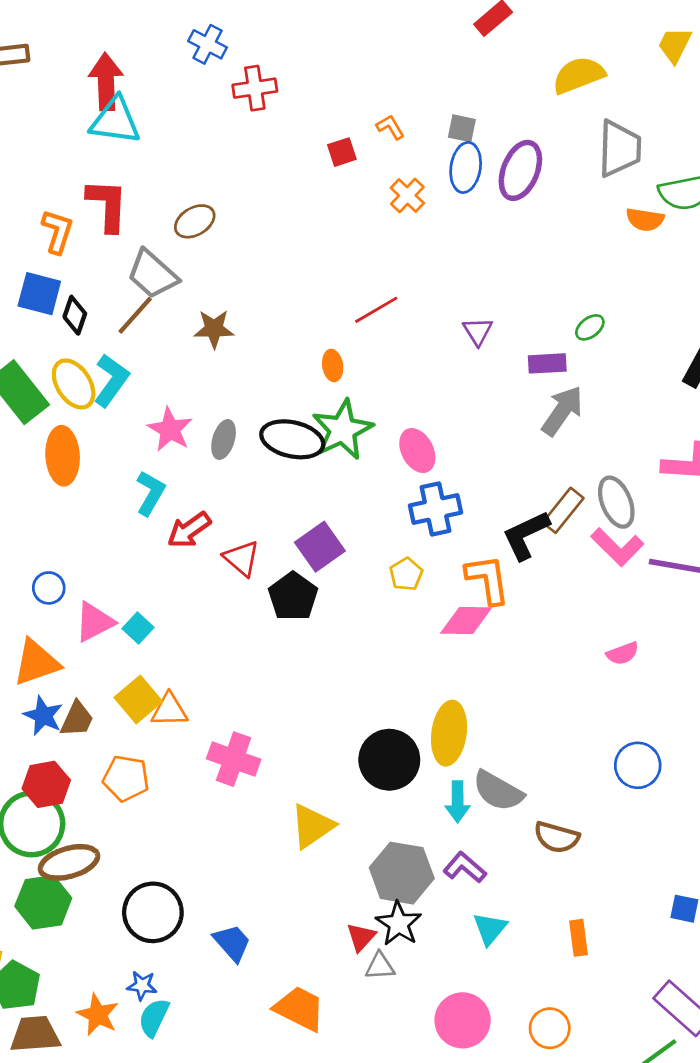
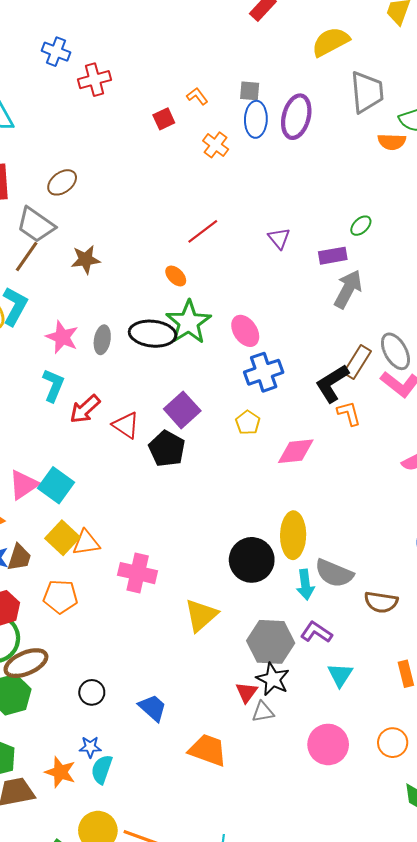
orange ellipse: (333, 365) -> (176, 276), turned -30
orange L-shape: (488, 579) -> (349, 413), moved, size x0.7
cyan square: (138, 628) -> (56, 485), size x1.6
black circle: (153, 912) -> (92, 692), size x0.6

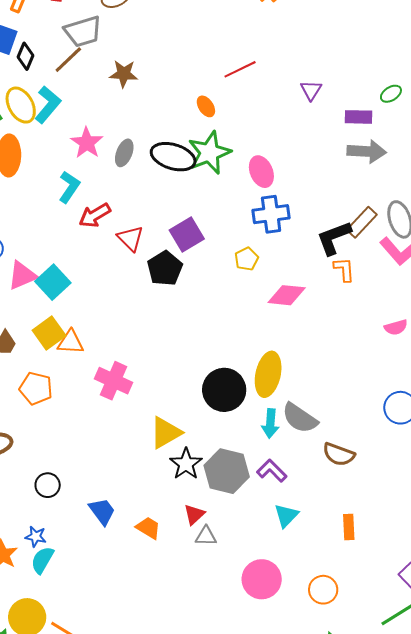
gray trapezoid: (36, 225) -> (83, 31), turned -63
gray arrow: (348, 289) -> (367, 151), turned 54
black star: (273, 679) -> (186, 464), moved
orange trapezoid: (208, 750) -> (148, 528), moved, size x0.7

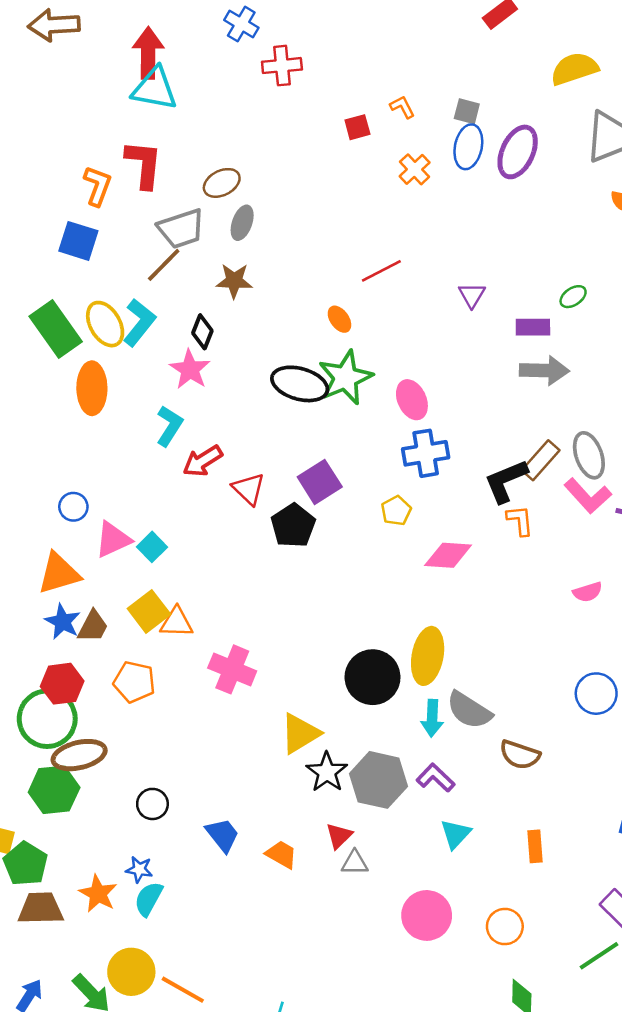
black diamond: (25, 56) -> (202, 332), moved
gray ellipse: (124, 153) -> (242, 223), moved
cyan square: (53, 282) -> (152, 547), size x0.7

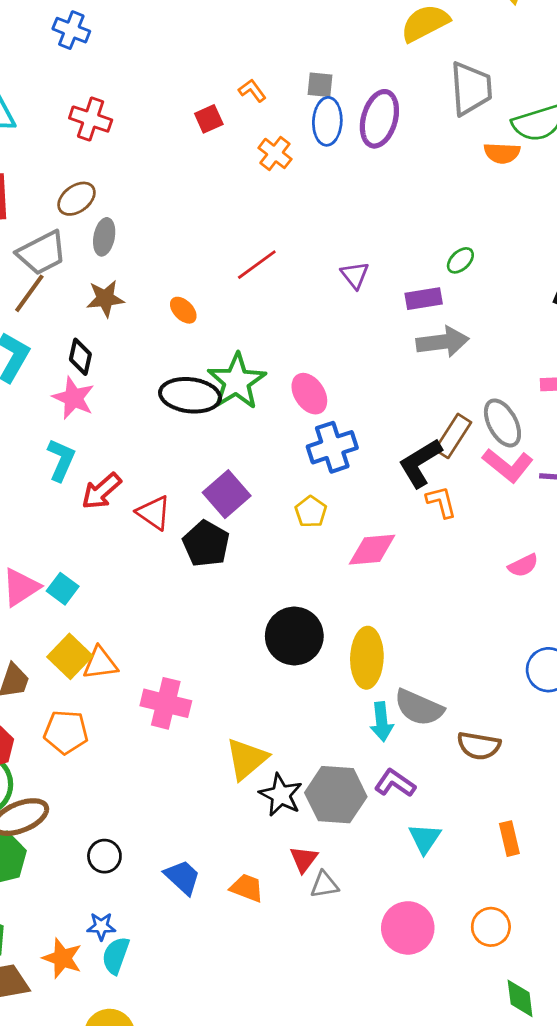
red cross: (282, 66) -> (91, 119), moved, turned 33
orange ellipse: (339, 319) -> (183, 310), moved
black circle: (373, 677) -> (294, 636), moved

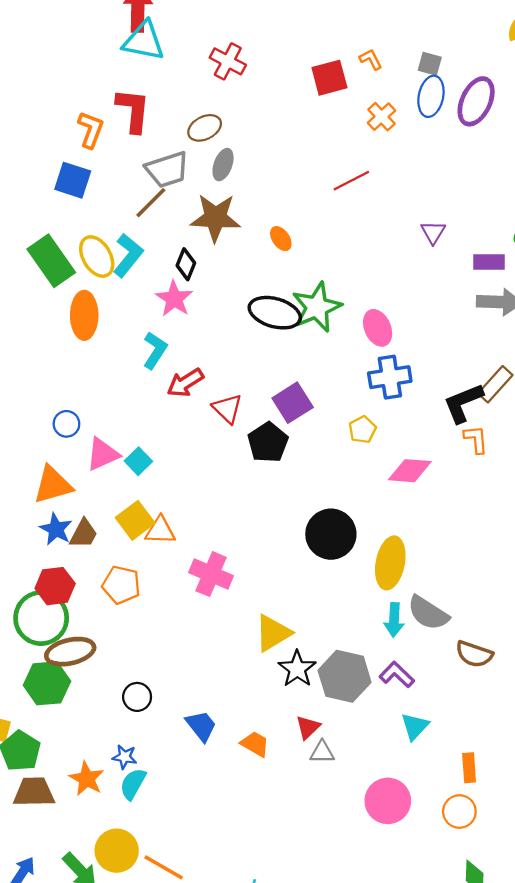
red square: (209, 119) -> (329, 78), size x1.5
red line: (257, 265) -> (351, 181), moved
brown star: (105, 299) -> (215, 218), size x1.5
orange rectangle: (509, 839) -> (469, 768), moved

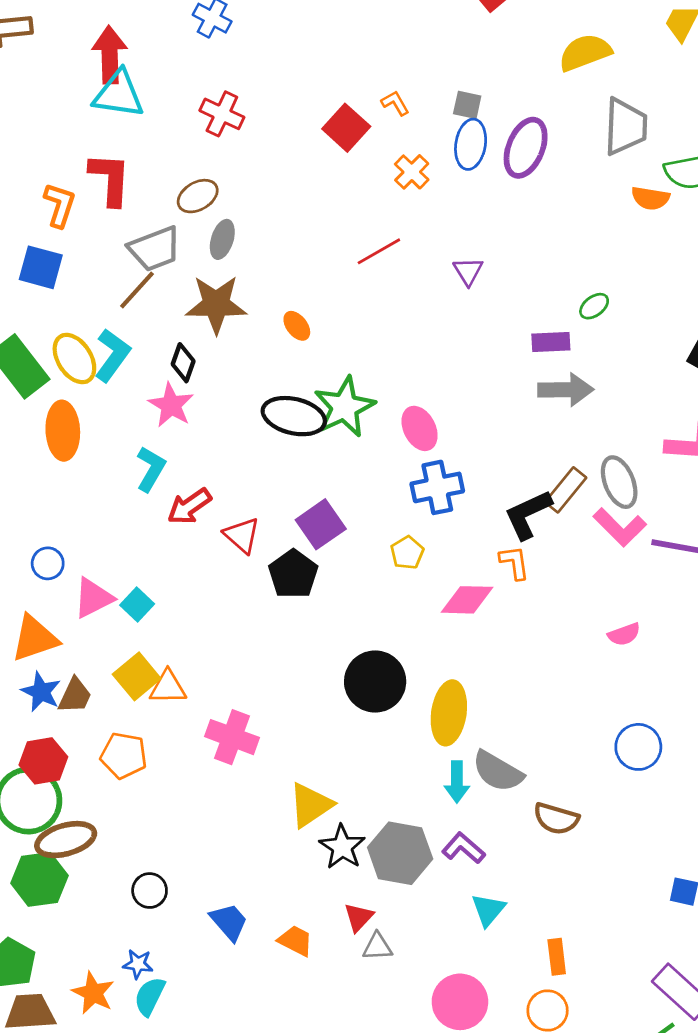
red square: (329, 78) -> (346, 128), turned -30
purple triangle: (433, 232) -> (468, 271), moved
orange L-shape: (476, 439) -> (514, 563), moved

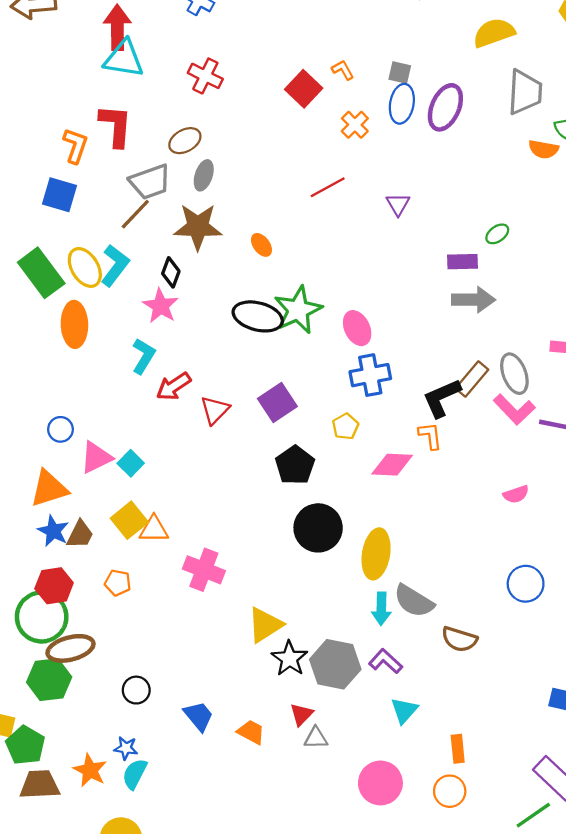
red triangle: (242, 535) -> (215, 410), turned 32
black pentagon: (293, 574) -> (295, 465), moved
orange pentagon: (124, 756) -> (118, 583), size x0.7

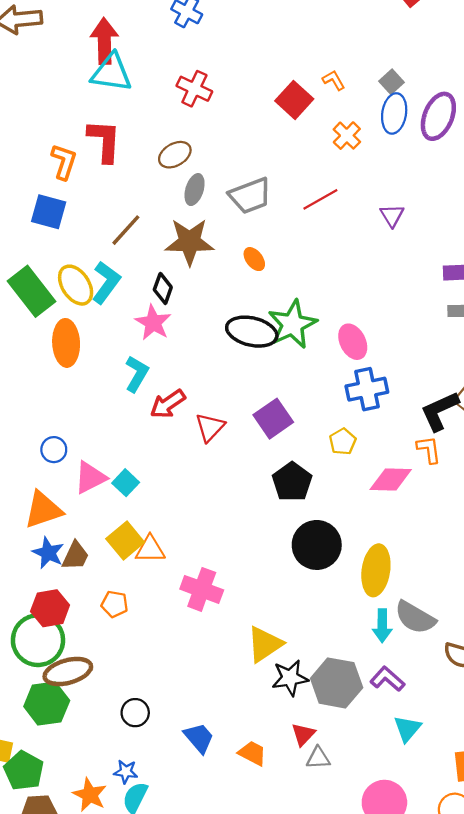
gray square: (400, 72) -> (391, 82), turned 35
gray trapezoid: (150, 182) -> (250, 196), moved
black star: (289, 658) -> (290, 678), turned 30

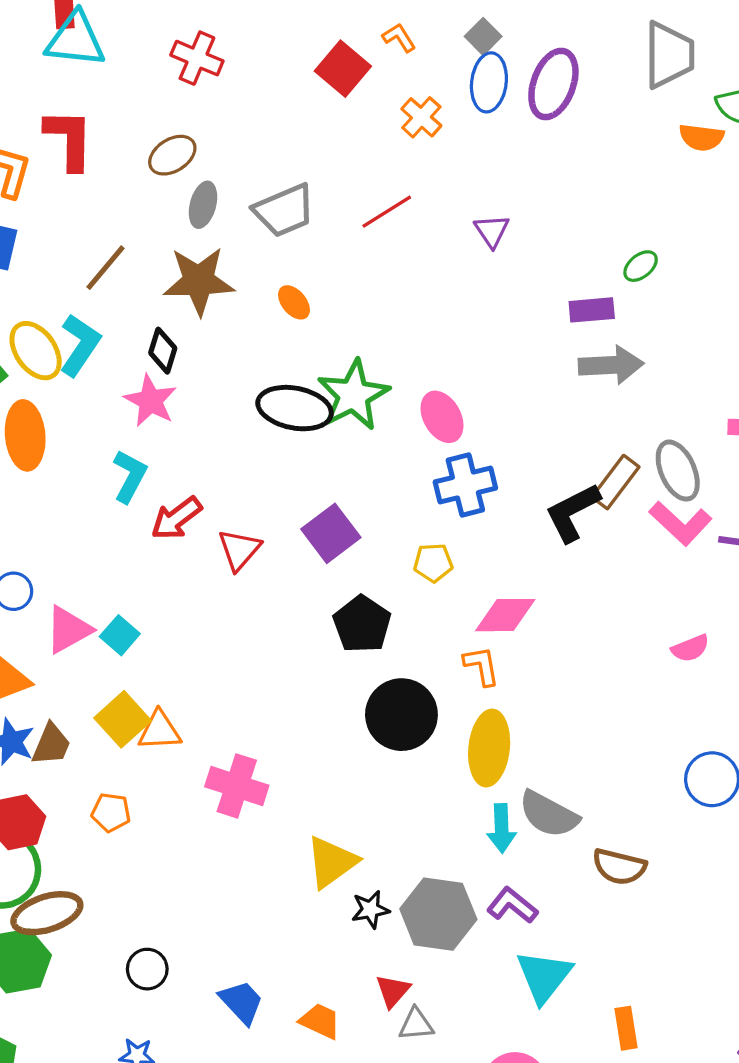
yellow pentagon: (343, 442) -> (433, 563), turned 30
orange L-shape: (429, 450) -> (481, 666), moved
black star: (290, 678) -> (370, 909), size x0.7
cyan triangle: (407, 729) -> (544, 976), size x1.4

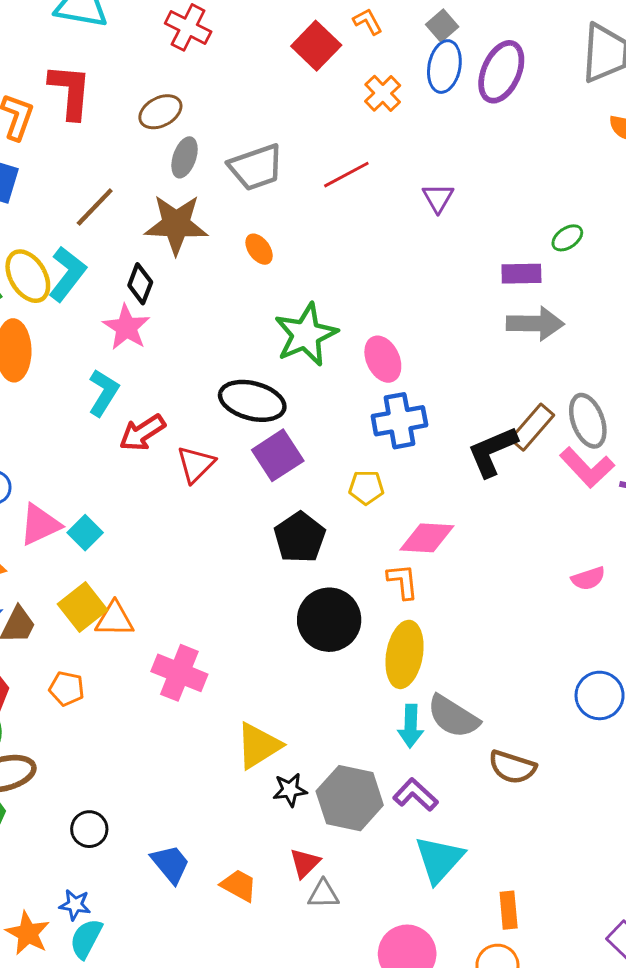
black ellipse: (295, 408) -> (252, 401), moved

